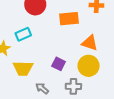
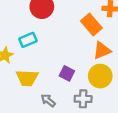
orange rectangle: (69, 19) -> (91, 25), moved, turned 54
orange triangle: (90, 43) -> (102, 50), turned -42

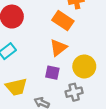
orange triangle: (102, 50) -> (58, 48), moved

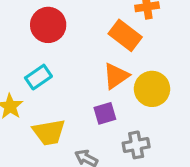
yellow circle: (84, 66) -> (152, 89), moved
purple square: (52, 73) -> (105, 113), turned -32

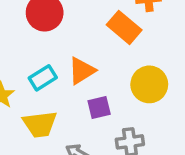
orange triangle: (116, 76) -> (82, 71), moved
cyan rectangle: (38, 77) -> (43, 78), moved

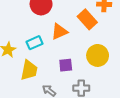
orange triangle: (82, 71) -> (59, 31), moved
yellow trapezoid: (40, 124) -> (29, 70), turned -80

